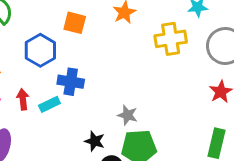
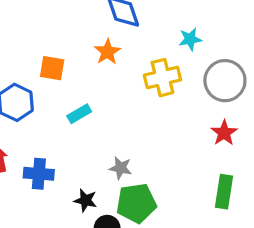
blue cross: (71, 82) -> (39, 174), moved
cyan rectangle: (49, 104) -> (79, 114), moved

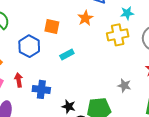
cyan star: (190, 39) -> (127, 13), moved
gray star: (120, 168) -> (124, 86), moved

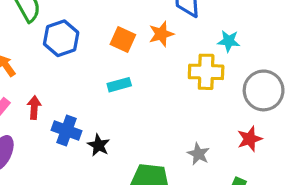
orange square: (52, 27) -> (123, 40), moved
blue hexagon: (29, 46) -> (61, 38), moved
black star: (69, 107) -> (99, 145), moved

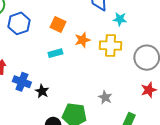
orange star: (161, 34) -> (82, 40), moved
cyan star: (229, 41) -> (120, 19), moved
red star: (250, 139) -> (149, 90), moved

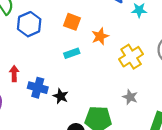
yellow cross: (110, 45) -> (131, 57), moved, turned -30

